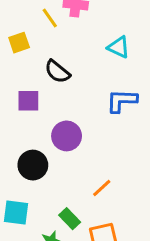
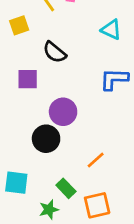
black circle: (33, 165) -> (46, 139), moved

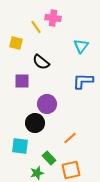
yellow square: (19, 25) -> (16, 43), turned 32
cyan triangle: (111, 30) -> (81, 46), turned 42
cyan square: (16, 183) -> (20, 146), moved

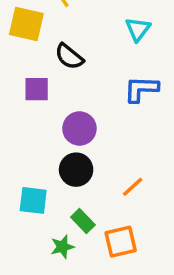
yellow square: (16, 43) -> (26, 24), size x1.5
black circle: (35, 123) -> (76, 170), moved
orange line: (70, 138) -> (133, 187), moved

